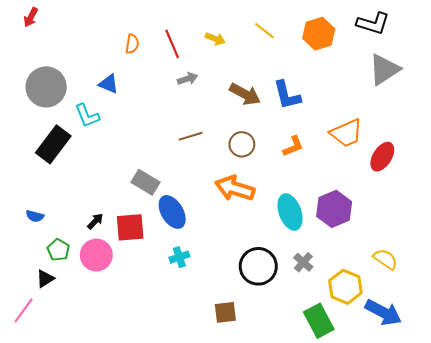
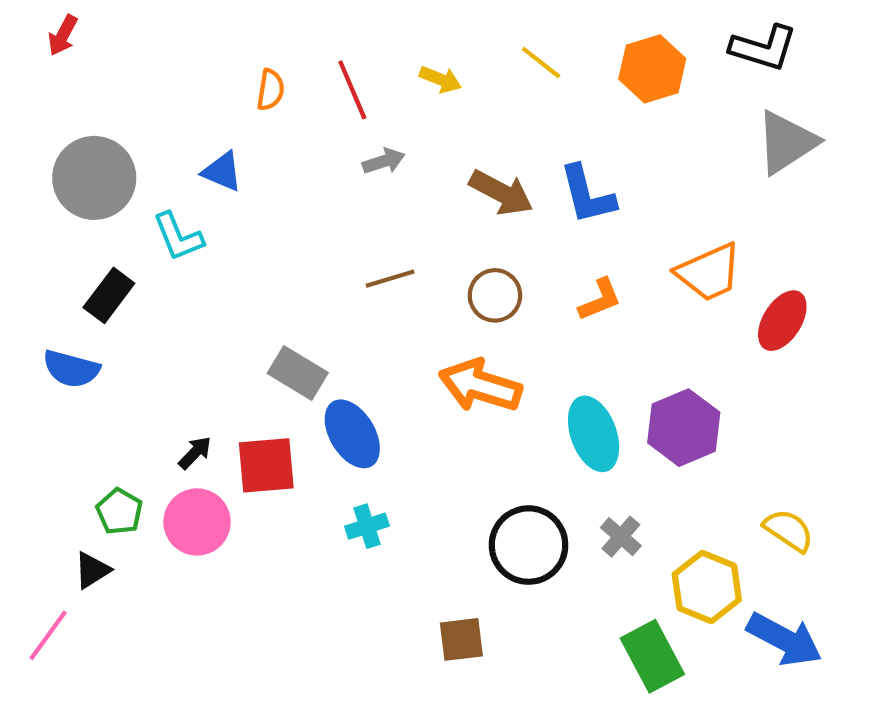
black rectangle: (53, 144) -> (109, 295), size x0.7
blue semicircle: (35, 216) -> (71, 369), moved, size x1.5

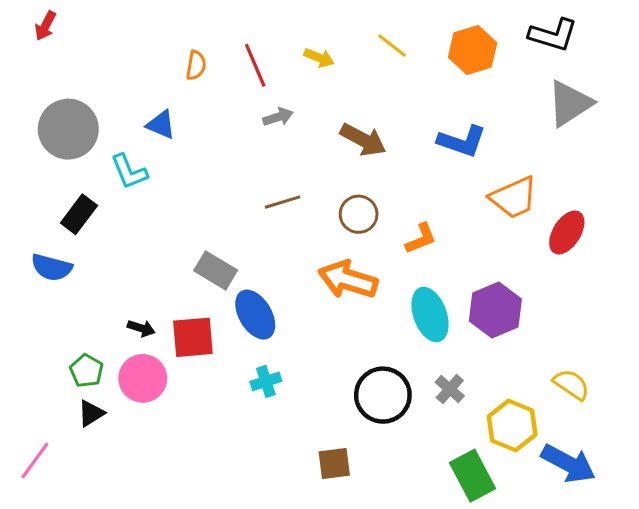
blue L-shape: (587, 195) -> (462, 141), moved, turned -57
orange L-shape: (600, 300) -> (421, 239), moved
black arrow: (195, 453) -> (141, 328), turned 64
black triangle: (92, 570) -> (91, 413), moved

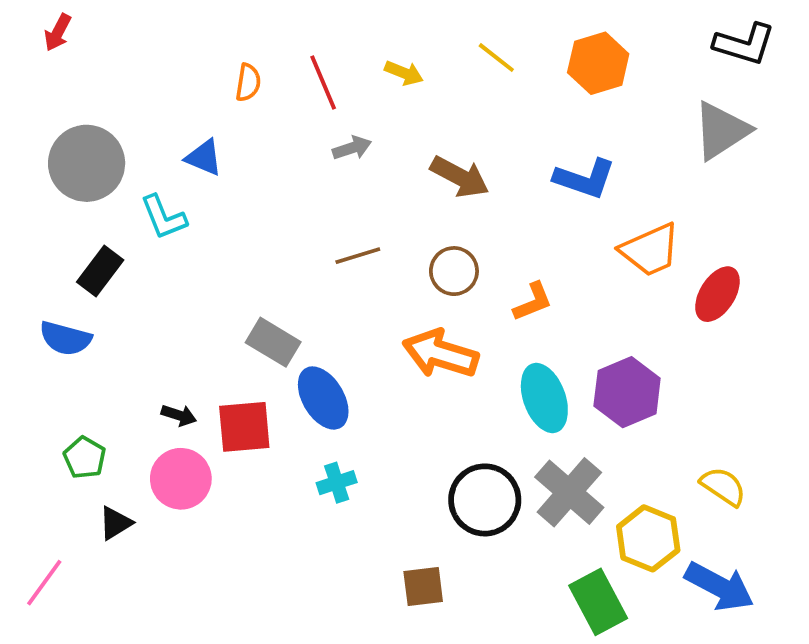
black L-shape: (553, 35) -> (744, 44), moved
green pentagon: (87, 371) -> (85, 458), moved
gray cross: (450, 389) -> (569, 492), size x1.8

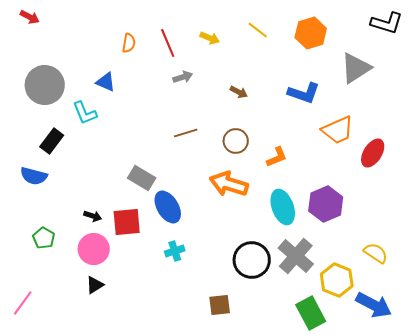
red arrow: (58, 33) -> (30, 17), turned -90
gray triangle: (721, 131) -> (356, 68), moved
brown arrow: (460, 177) -> (239, 92), size x0.6
black triangle: (115, 523) -> (95, 285), moved

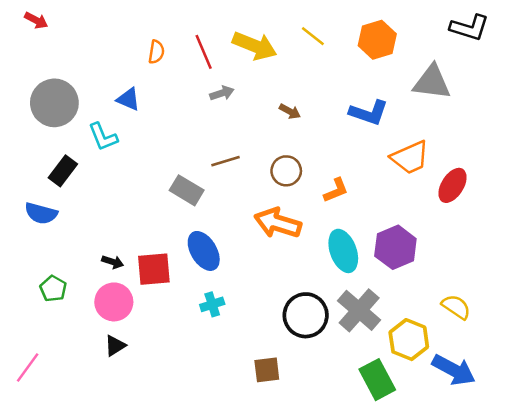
yellow arrow: (210, 38) -> (255, 46), size x1.8
gray triangle: (356, 68) -> (432, 82), turned 40
gray rectangle: (142, 178) -> (187, 190), moved

